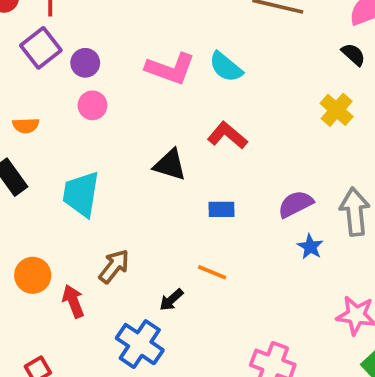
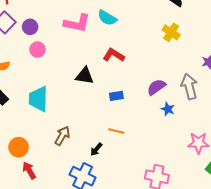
red arrow: (73, 301) -> (29, 170), moved

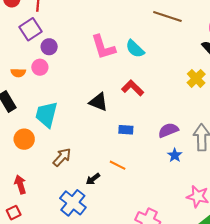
pink L-shape: (77, 23) -> (103, 47), turned 48
purple circle: (30, 27) -> (49, 47), moved
pink circle: (37, 50) -> (40, 67), moved
orange circle: (19, 147) -> (24, 139), moved

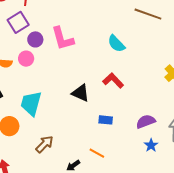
pink L-shape: (103, 47) -> (63, 39), moved

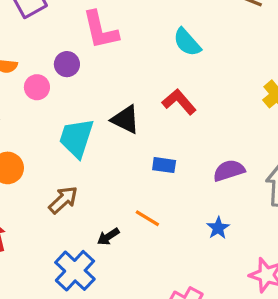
purple circle: (35, 39) -> (67, 64), moved
pink circle: (26, 59) -> (37, 87), moved
cyan trapezoid: (31, 103) -> (76, 138), moved
blue star: (151, 145) -> (218, 228), moved

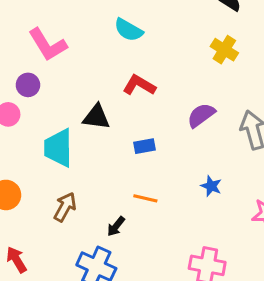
purple semicircle: (229, 171) -> (201, 115), moved

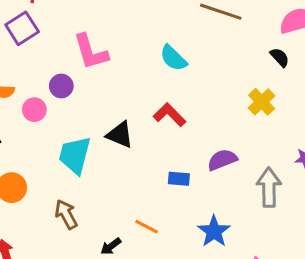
blue rectangle: (144, 146) -> (179, 179), moved
blue star: (211, 186) -> (214, 231), size x1.5
brown arrow: (65, 207) -> (66, 214), turned -72

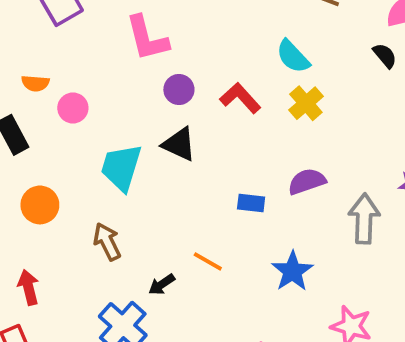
cyan semicircle: (173, 58) -> (293, 56), moved
purple circle: (61, 86) -> (179, 90), moved
yellow cross: (262, 102) -> (306, 103), moved
red L-shape: (169, 115) -> (240, 98), moved

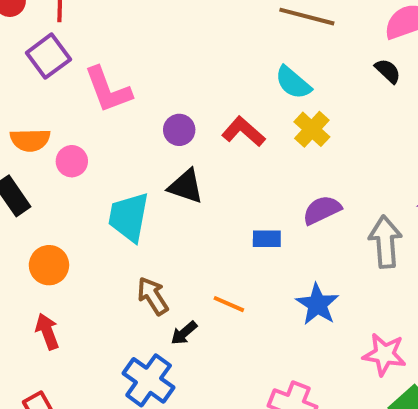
pink L-shape: (147, 38) -> (108, 90), moved
orange semicircle: (35, 83) -> (30, 140), size x1.4
brown arrow: (107, 242) -> (153, 296), moved
red arrow: (28, 287) -> (47, 331), moved

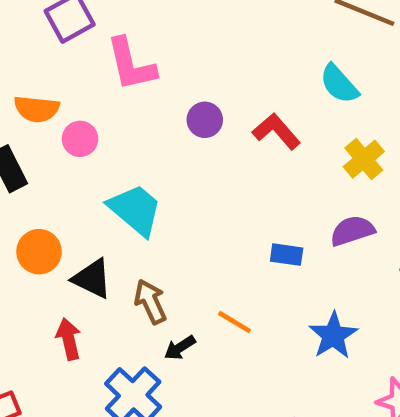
yellow cross: (312, 129) -> (364, 159), moved
black triangle: (186, 186) -> (92, 279), moved
cyan trapezoid: (129, 217) -> (135, 210), turned 112
red arrow: (47, 331) -> (69, 339), moved

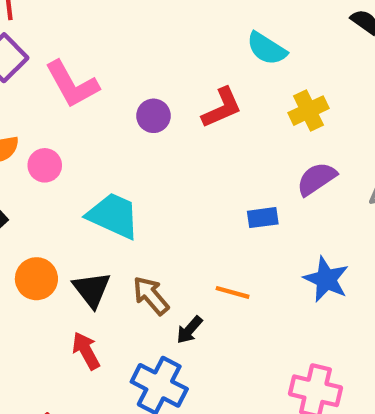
red L-shape: (276, 131) -> (222, 108), turned 123
yellow cross: (364, 159) -> (309, 111), turned 30
black triangle: (92, 279) -> (92, 290), turned 42

